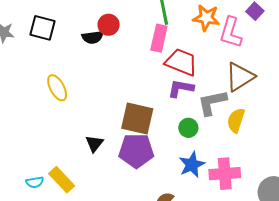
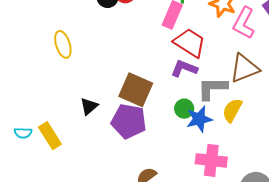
blue star: (192, 165) -> (199, 119), moved

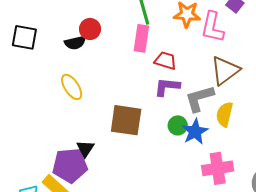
red trapezoid: (190, 43) -> (165, 61), size x0.7
yellow ellipse: (63, 44) -> (72, 87), moved
purple pentagon: (129, 121) -> (70, 165), moved

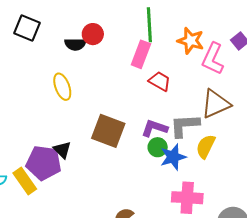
purple L-shape: (167, 87) -> (154, 128), moved
black triangle: (85, 149) -> (62, 150), turned -30

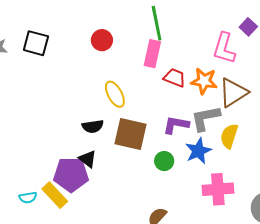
orange star: (191, 41) -> (204, 81), moved
black semicircle: (75, 44) -> (93, 126), moved
yellow ellipse: (62, 87) -> (115, 94), moved
green circle: (158, 147) -> (164, 161), moved

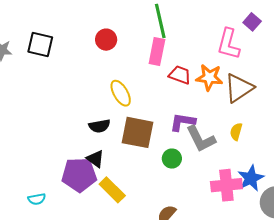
gray L-shape: (205, 118) -> (201, 139), moved, turned -104
yellow semicircle: (229, 136) -> (236, 132), size x0.7
blue star: (198, 151) -> (251, 178), moved
yellow rectangle: (55, 195) -> (112, 190), moved

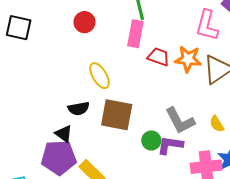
purple L-shape: (183, 122) -> (170, 145), moved
yellow semicircle: (236, 132) -> (217, 124), moved, turned -48
black triangle: (95, 159) -> (64, 134), moved

